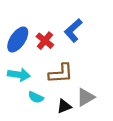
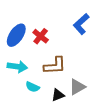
blue L-shape: (73, 30) -> (81, 24), moved

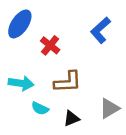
blue ellipse: (16, 35) -> (20, 24), moved
gray triangle: (77, 87) -> (109, 108), moved

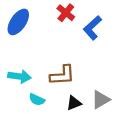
red cross: (50, 45) -> (66, 13), moved
black triangle: (72, 118) -> (74, 103), moved

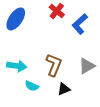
brown L-shape: (62, 75) -> (54, 65), turned -65
gray triangle: (101, 100) -> (87, 66), moved

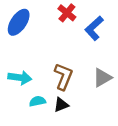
cyan semicircle: (32, 86) -> (37, 101), turned 144
black triangle: (64, 89) -> (61, 105), moved

